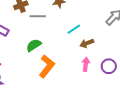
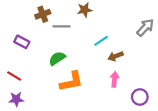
orange L-shape: (47, 66) -> (71, 82), turned 40
purple circle: (109, 66) -> (140, 97), moved

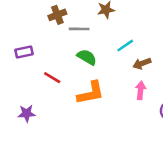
purple rectangle: (22, 42) -> (24, 52), moved, turned -40
green semicircle: (57, 58) -> (87, 57), moved, turned 63
red line: (14, 76) -> (52, 78), moved

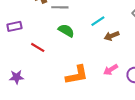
pink arrow: (141, 90) -> (111, 70), moved, turned -128
orange L-shape: (91, 93) -> (77, 75), moved

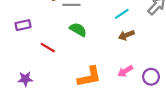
cyan line: (98, 21) -> (122, 14), moved

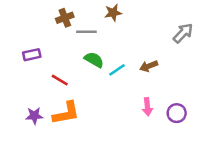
cyan line: (122, 14) -> (117, 70), moved
pink arrow: (125, 71) -> (147, 107), turned -64
orange L-shape: (89, 77) -> (66, 113), moved

